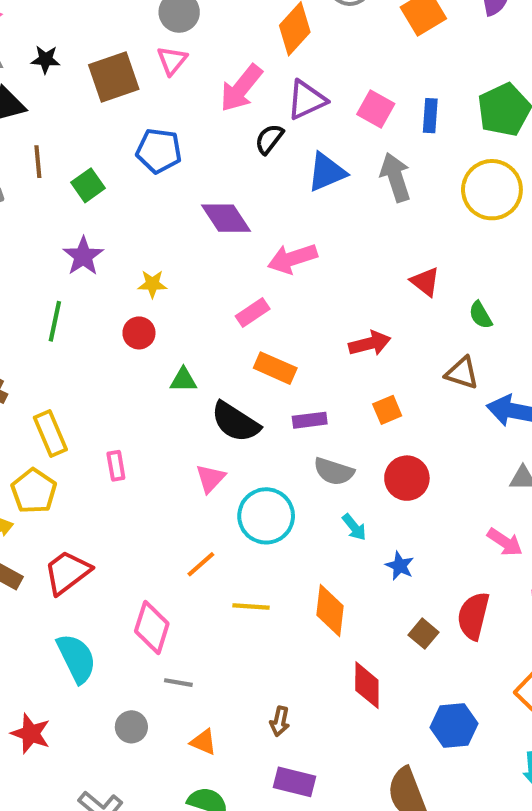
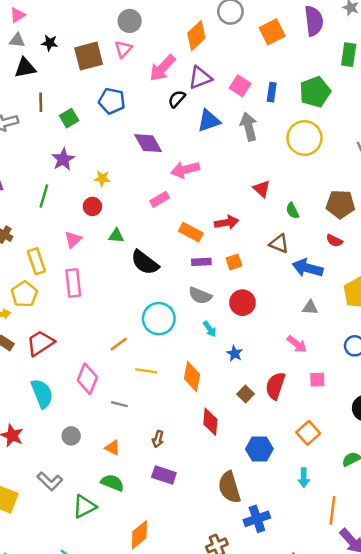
orange rectangle: (275, 368) -> (191, 232), moved
purple rectangle: (310, 420) -> (201, 262), moved
pink rectangle: (116, 466) -> (73, 283), size x1.6
pink triangle: (210, 478) -> (73, 240), moved
gray line: (178, 683) -> (119, 404), moved

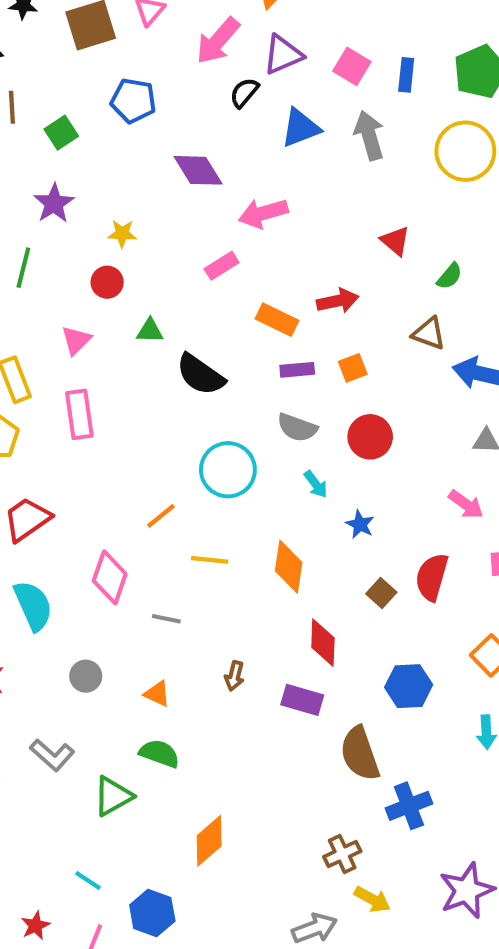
green semicircle: (292, 211) -> (450, 276), turned -112
purple rectangle: (164, 475) -> (302, 700), moved

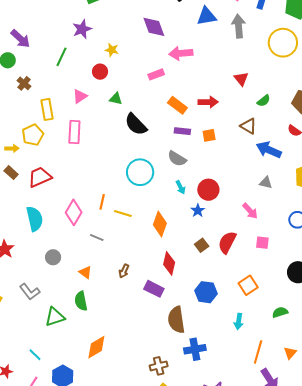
red circle: (370, 437) -> (208, 190), moved
orange line: (161, 516) -> (102, 202), moved, turned -49
green semicircle: (159, 753) -> (81, 301), turned -132

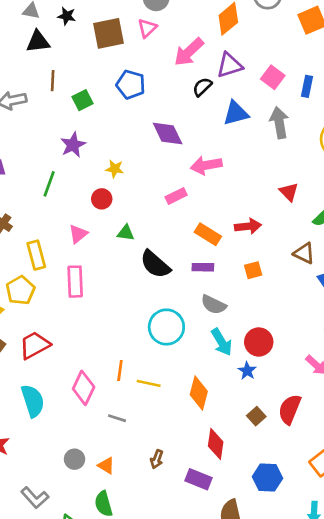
purple rectangle: (182, 131) -> (203, 267), moved
cyan arrow: (181, 187) -> (222, 342), size x1.5
gray circle: (53, 257) -> (75, 459), moved

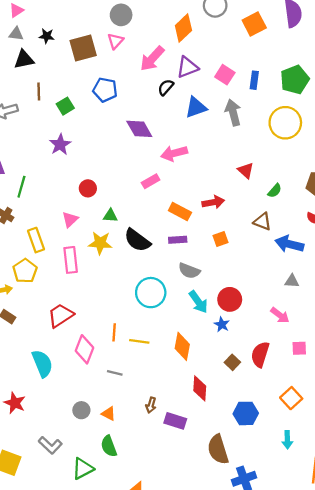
yellow star: (115, 169) -> (100, 243), moved, size x1.5
green line: (49, 184) -> (21, 187), moved
red trapezoid: (35, 345) -> (61, 315), moved
purple rectangle: (198, 479) -> (175, 421), moved

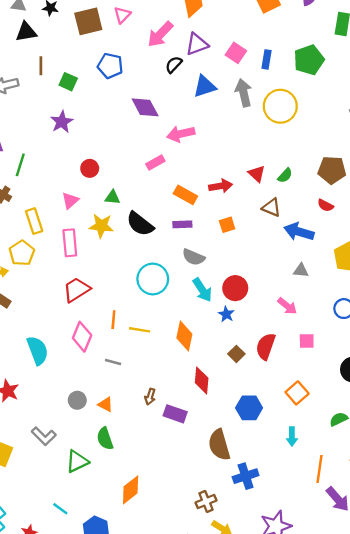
green square: (65, 106) -> (68, 82), turned -36
yellow circle: (285, 123) -> (280, 106), moved
red triangle: (246, 171) -> (257, 174), moved
red trapezoid: (61, 315) -> (77, 290), moved

